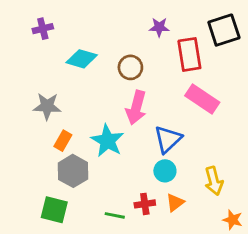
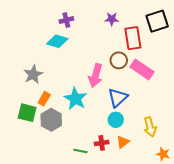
purple cross: (43, 29) -> (66, 20), moved
brown circle: (130, 67) -> (119, 60), moved
gray star: (47, 106) -> (33, 74), turned -30
green square: (54, 210) -> (27, 113), moved

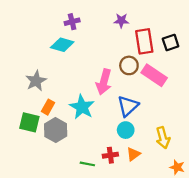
black square: (157, 21) -> (171, 43), moved, size x0.7

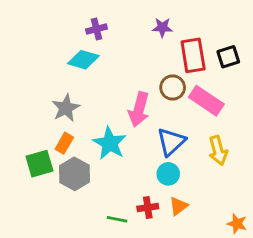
gray star: (36, 81) -> (66, 108), moved
green square: (29, 122) -> (39, 164), turned -30
yellow arrow: (163, 138) -> (218, 150), moved

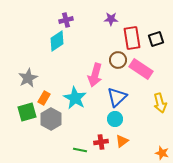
cyan diamond: (83, 60) -> (57, 41), turned -50
gray star: (66, 108) -> (28, 78), moved
yellow arrow: (218, 150) -> (160, 103), moved

